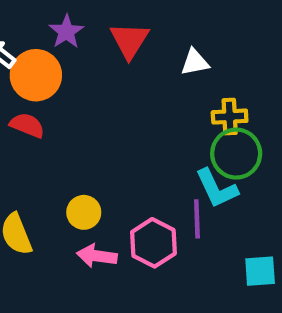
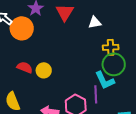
red semicircle: (27, 125) -> (25, 67), moved
yellow circle: (84, 212) -> (44, 70), moved

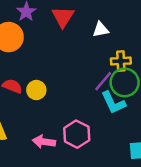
purple line: (96, 94) -> (103, 81), moved, turned 42

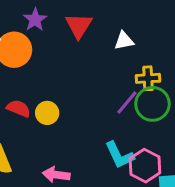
cyan L-shape: (113, 103) -> (119, 155), moved
pink hexagon: (77, 134) -> (145, 166), moved

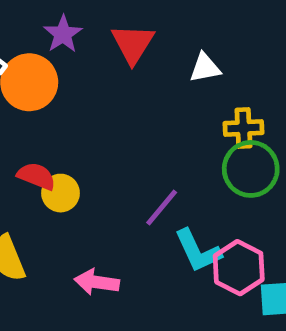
purple line: (127, 102) -> (162, 207), moved
yellow circle: (47, 113) -> (61, 193), moved

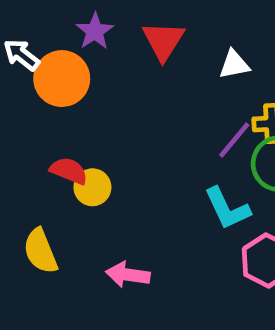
purple line: (162, 207) -> (234, 140), moved
cyan L-shape: (198, 251) -> (227, 209), moved

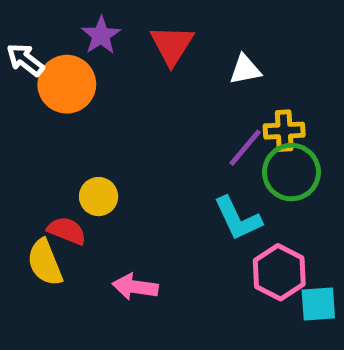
red semicircle: (69, 171) -> (67, 231), moved

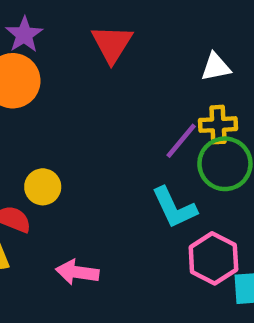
purple star: (101, 35) -> (24, 35), moved
white triangle: (245, 70) -> (216, 67), moved

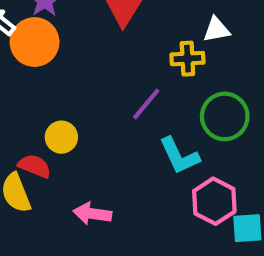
yellow cross: (218, 125) -> (187, 59), moved
purple line: (181, 141) -> (146, 104), moved

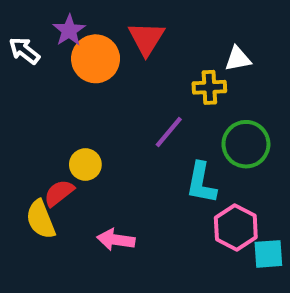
orange circle: (35, 42) -> (96, 59), moved
cyan L-shape: (179, 156) -> (201, 183), turned 36
red semicircle: (35, 166) -> (59, 193), turned -60

